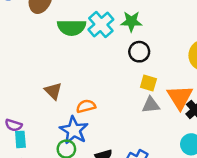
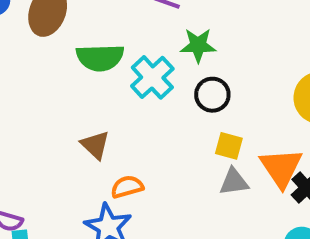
cyan cross: (101, 24) -> (152, 77), moved
brown triangle: (53, 91) -> (95, 145), moved

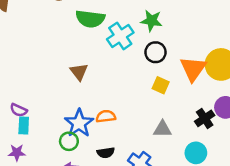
orange triangle: (281, 168) -> (193, 69), moved
gray triangle: (234, 182) -> (163, 129), moved
orange semicircle: (127, 187) -> (106, 116), moved

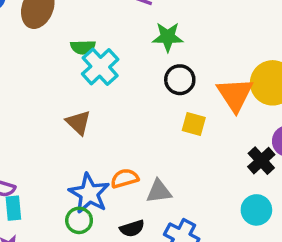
green semicircle: (90, 19) -> (83, 47), size x0.6
cyan cross: (120, 36) -> (100, 67), moved
gray triangle: (163, 129) -> (159, 191), moved

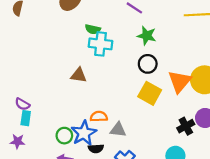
cyan cross: (100, 67) -> (100, 44), turned 35
brown triangle: (78, 123) -> (79, 75), turned -49
yellow square: (194, 124) -> (150, 93), size x1.5
blue star: (89, 193) -> (84, 133), moved

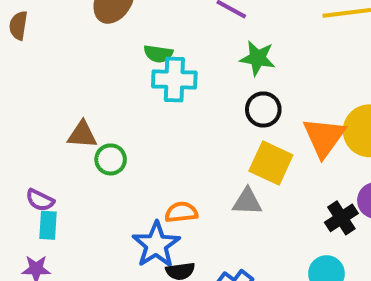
brown triangle: (79, 75) -> (82, 135), moved
gray triangle: (118, 130) -> (247, 202), moved
green circle: (64, 136) -> (111, 159), moved

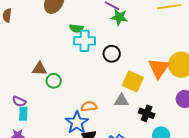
green star: (258, 58) -> (119, 17), moved
black circle: (263, 109) -> (112, 54), moved
black cross: (341, 218) -> (147, 113), moved, turned -35

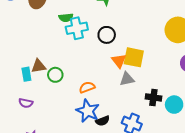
orange triangle: (159, 68) -> (119, 61), moved, size x0.7
orange semicircle: (89, 106) -> (87, 87), moved
black cross: (147, 113) -> (153, 97), moved
cyan rectangle: (23, 114) -> (26, 74), moved

